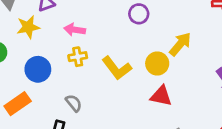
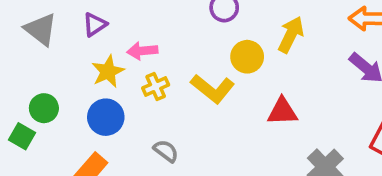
yellow star: (28, 27) -> (108, 71), moved
yellow circle: (157, 63) -> (247, 57), moved

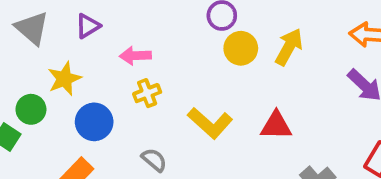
yellow circle: (247, 57) -> (241, 48), moved
yellow star: (108, 71) -> (64, 79), moved
yellow L-shape: (213, 89) -> (210, 123), moved

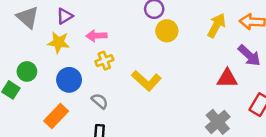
yellow arrow: (289, 47) -> (216, 25), moved
yellow star: (64, 79) -> (59, 42), moved, turned 30
red triangle: (276, 126) -> (227, 78), moved
gray semicircle: (154, 160) -> (100, 101), moved

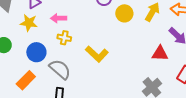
yellow circle: (167, 31) -> (124, 13), moved
yellow cross: (104, 61) -> (64, 38), turned 32
gray semicircle: (100, 101) -> (60, 69), size x1.6

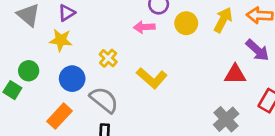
pink arrow: (59, 18) -> (144, 27), moved
yellow cross: (64, 38) -> (108, 58), turned 32

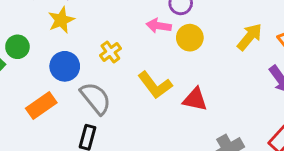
yellow circle: (186, 23) -> (190, 38), moved
yellow star: (61, 40) -> (61, 20), turned 30
red triangle: (235, 74) -> (195, 99), moved

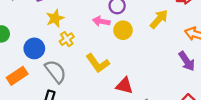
yellow star: (61, 20) -> (55, 18), moved
yellow arrow: (250, 37) -> (159, 19), moved
red triangle: (195, 99) -> (124, 86), moved

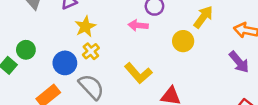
yellow circle: (123, 30) -> (183, 41), moved
yellow cross: (67, 39) -> (91, 51), moved

